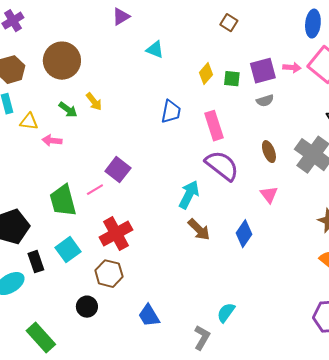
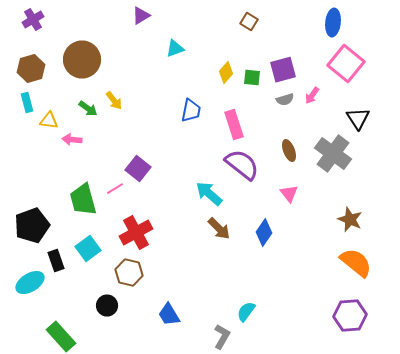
cyan triangle: (155, 50) -> (175, 49), turned -42
pink arrow: (292, 68) -> (312, 96), moved, turned 120
cyan arrow: (189, 195) -> (209, 194), turned -76

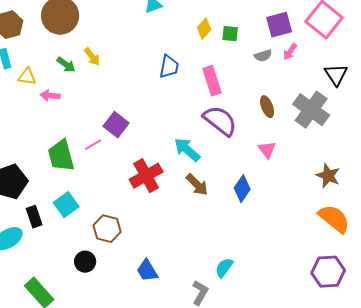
purple square: (283, 70) -> (279, 25), moved
red cross: (136, 233) -> (146, 176), moved

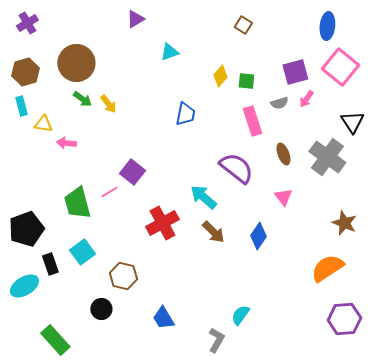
green arrow: (66, 65) -> (82, 99), moved
pink rectangle: (212, 81) -> (252, 121), moved
orange semicircle: (334, 219) -> (327, 268), moved, turned -72

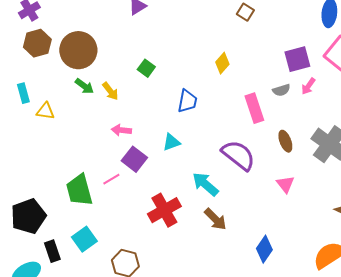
cyan triangle: (169, 52) -> (171, 142), moved
brown hexagon: (25, 72) -> (37, 43), moved
green square: (246, 81) -> (146, 68), moved, turned 30
pink arrow: (66, 143) -> (121, 130), moved
blue diamond: (258, 236) -> (264, 249), moved

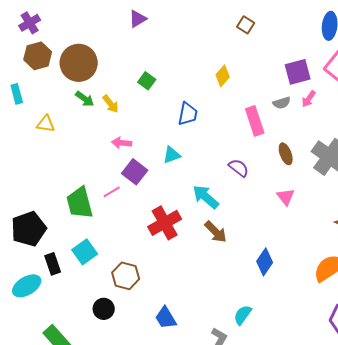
cyan rectangle: (23, 93) -> (17, 94), moved
purple semicircle: (238, 155) -> (239, 168), size x0.6

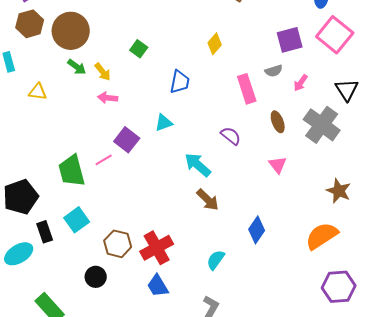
pink arrow: (309, 99) -> (301, 83), moved
pink arrow: (122, 143) -> (108, 98), moved
red cross: (165, 223) -> (157, 248), moved
cyan semicircle: (243, 315) -> (216, 260), moved

